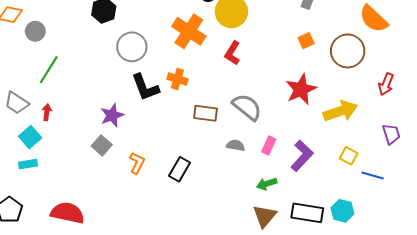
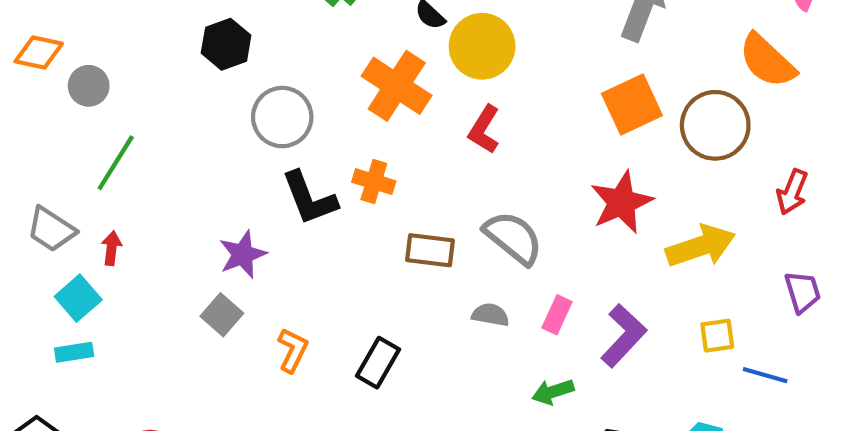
orange square: (306, 41) -> (632, 105), size x1.8
yellow square: (349, 156) -> (717, 336), turned -36

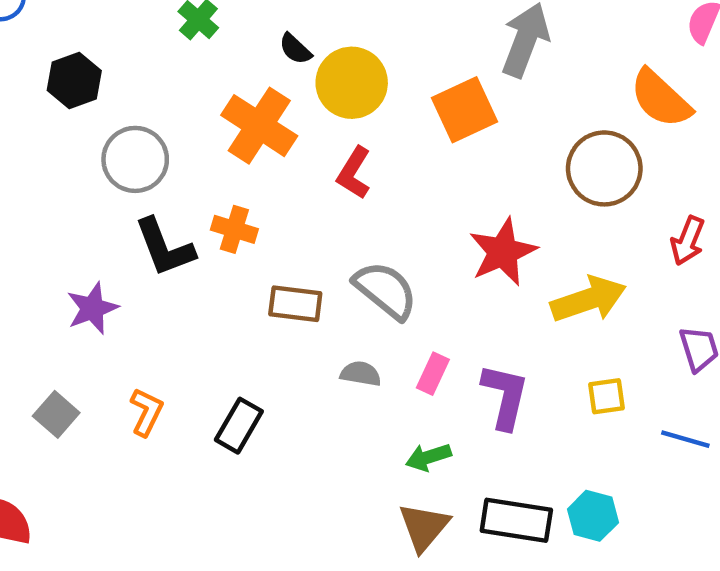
orange square: (632, 105) -> (464, 110), moved
gray square: (222, 315) -> (56, 414), moved
purple L-shape: (624, 336) -> (505, 396), turned -30
blue line: (765, 375) -> (685, 439), moved

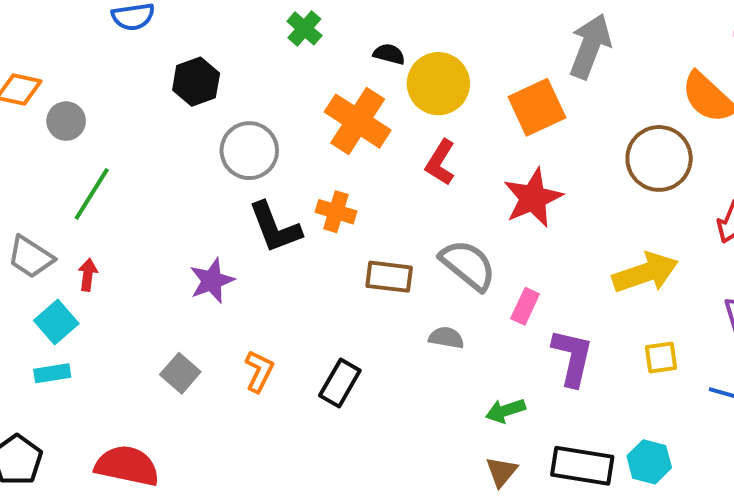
black semicircle: (295, 49) -> (389, 54), turned 152
red star: (503, 252) -> (533, 198), moved
pink rectangle: (433, 374) -> (525, 306), moved
brown triangle: (424, 527) -> (501, 472), size x0.7

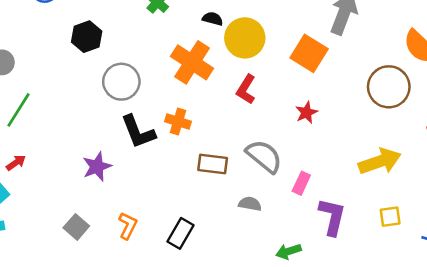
orange square: (537, 107) -> (309, 53), turned -33
red star: (533, 198) -> (306, 113), size x0.6
red arrow: (88, 275) -> (16, 163), turned 48

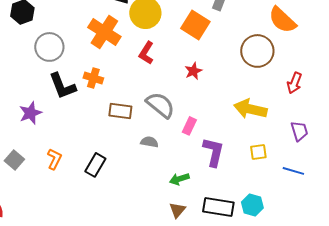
yellow arrow: (380, 161) -> (250, 109), turned -148

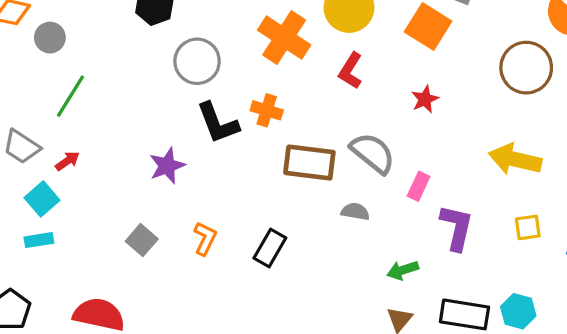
brown rectangle: (120, 111) -> (309, 163), size x1.4

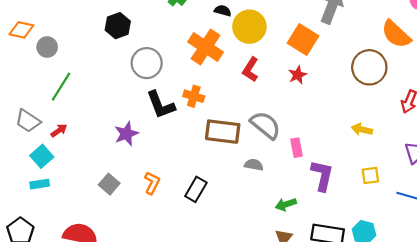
red star: (425, 99) -> (298, 75), moved
yellow arrow: (515, 159) -> (362, 129), size x0.6
pink rectangle: (419, 186) -> (297, 148), turned -36

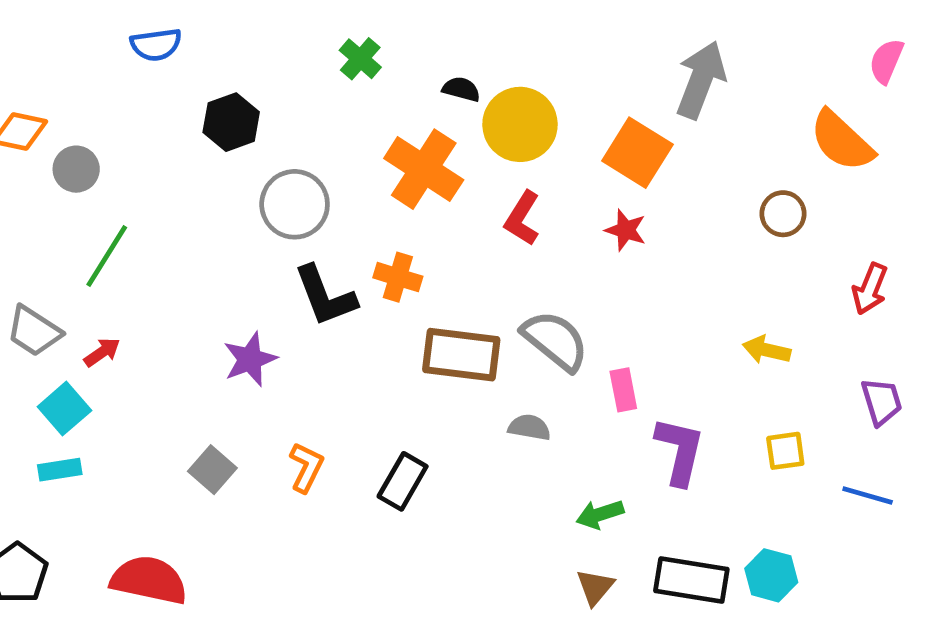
brown circle: (369, 67) -> (783, 214), size x0.6
red star: (298, 75) -> (626, 230), turned -30

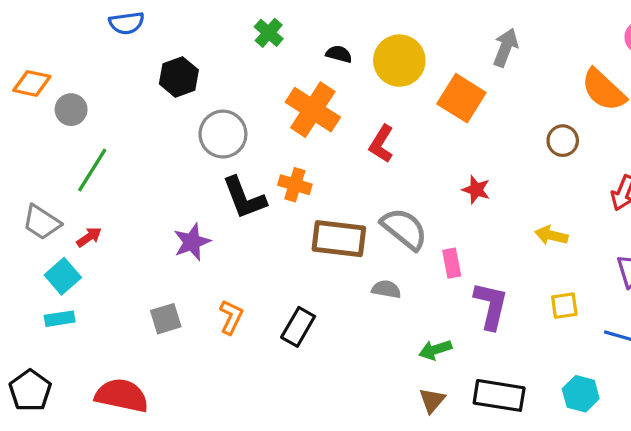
gray arrow: (701, 80) -> (506, 48), size x0.7
yellow circle: (520, 124) -> (399, 61), moved
red star: (626, 230) -> (476, 190), moved
gray square: (212, 470) -> (166, 319), turned 32
cyan hexagon: (771, 575) -> (581, 394), moved

